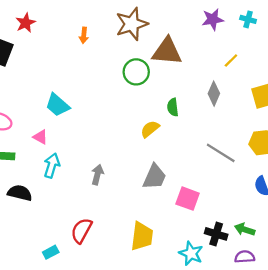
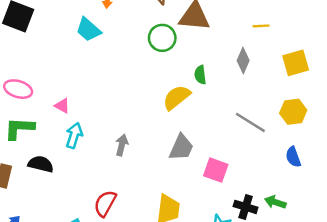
yellow line: (231, 60) -> (261, 26), turned 42
cyan trapezoid: (57, 105) -> (88, 30), moved
yellow semicircle: (150, 129) -> (176, 97), size x1.4

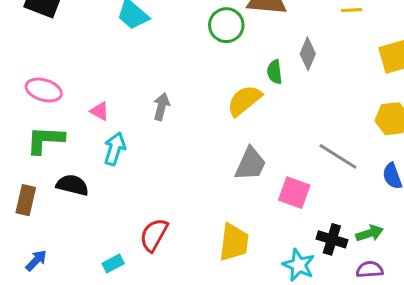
gray diamond: (243, 60) -> (308, 54), moved
gray line: (250, 122) -> (338, 156), moved
gray arrow: (122, 145) -> (161, 107), moved
green arrow: (275, 202) -> (370, 233), turned 144

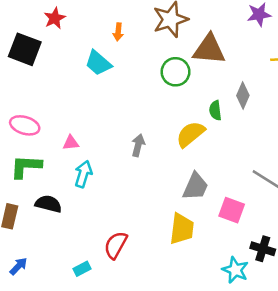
gray arrow: (161, 107) -> (138, 145), moved
pink triangle: (100, 111) -> (71, 143), turned -35
yellow trapezoid: (234, 242) -> (182, 229), moved

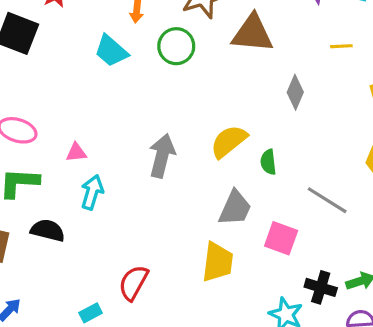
green circle: (176, 72) -> (176, 46), moved
green semicircle: (215, 110) -> (268, 162), moved
gray arrow: (138, 145) -> (162, 156), size x1.5

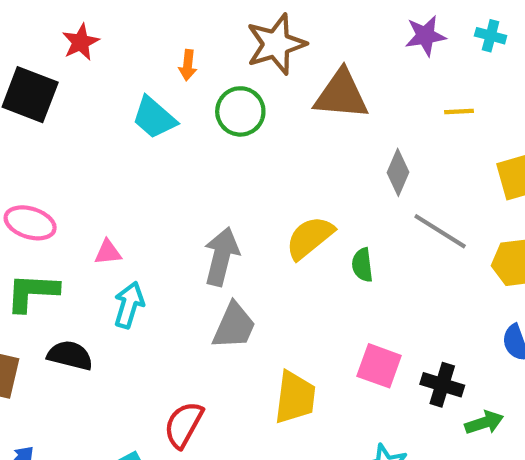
gray line: (327, 200) -> (440, 231), moved
gray trapezoid: (235, 208) -> (234, 326), moved
black cross: (321, 287) -> (442, 385), moved

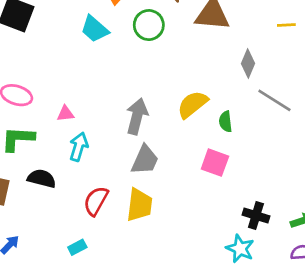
pink square: (379, 366) -> (215, 163), moved
black cross: (442, 385) -> (256, 216), moved
yellow trapezoid: (295, 397) -> (140, 205), moved
red semicircle: (184, 425) -> (96, 201), moved

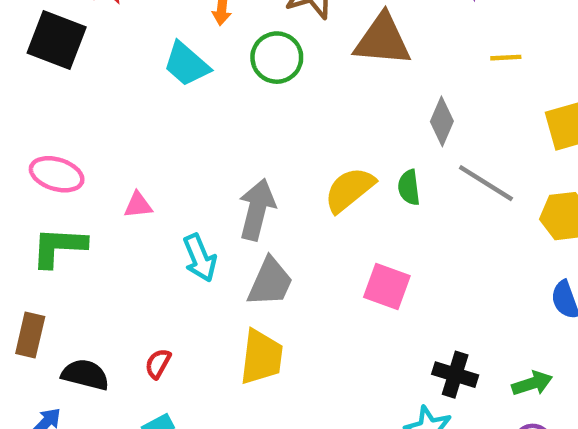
green semicircle: (226, 122) -> (409, 187), moved
cyan arrow: (79, 147) -> (200, 258), moved, turned 140
black semicircle: (42, 178) -> (85, 375), moved
red semicircle: (96, 201) -> (158, 364), moved, size x0.6

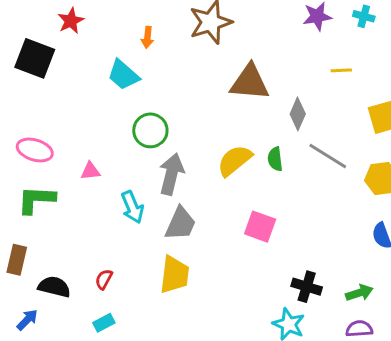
brown triangle: (382, 40) -> (250, 82), moved
green circle: (277, 58) -> (150, 130), moved

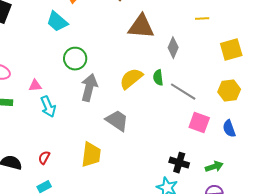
gray line: (328, 156) -> (183, 92), moved
cyan arrow: (132, 207) -> (48, 107), moved
gray trapezoid: (180, 224) -> (117, 121), moved, turned -80
pink square: (260, 227) -> (199, 123), moved

